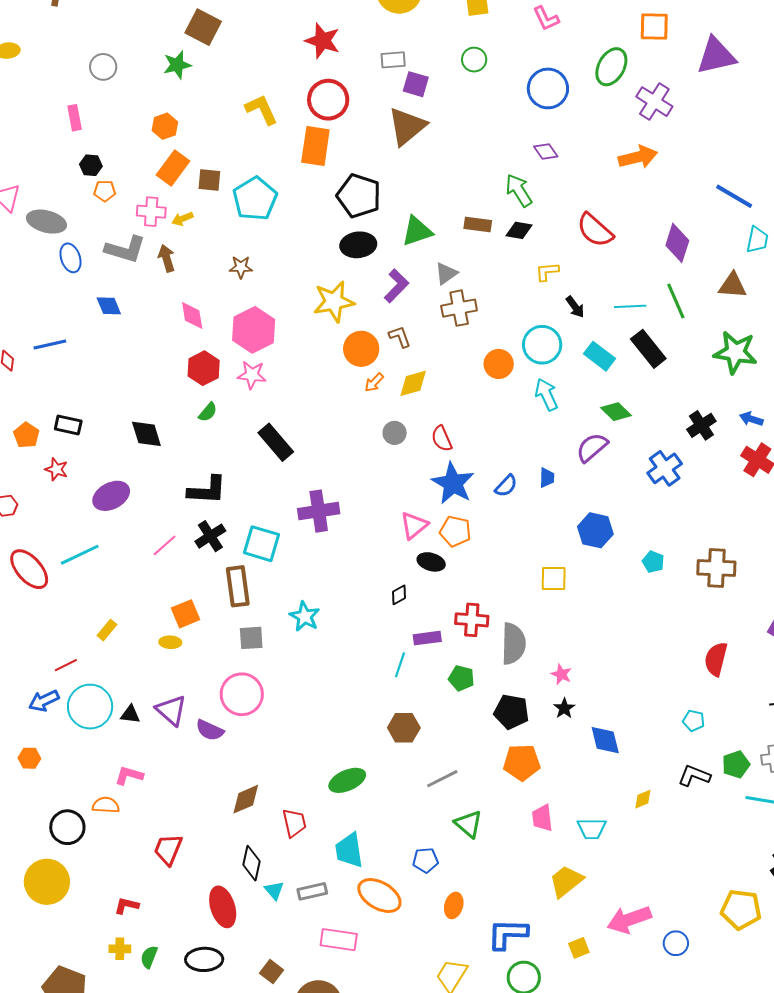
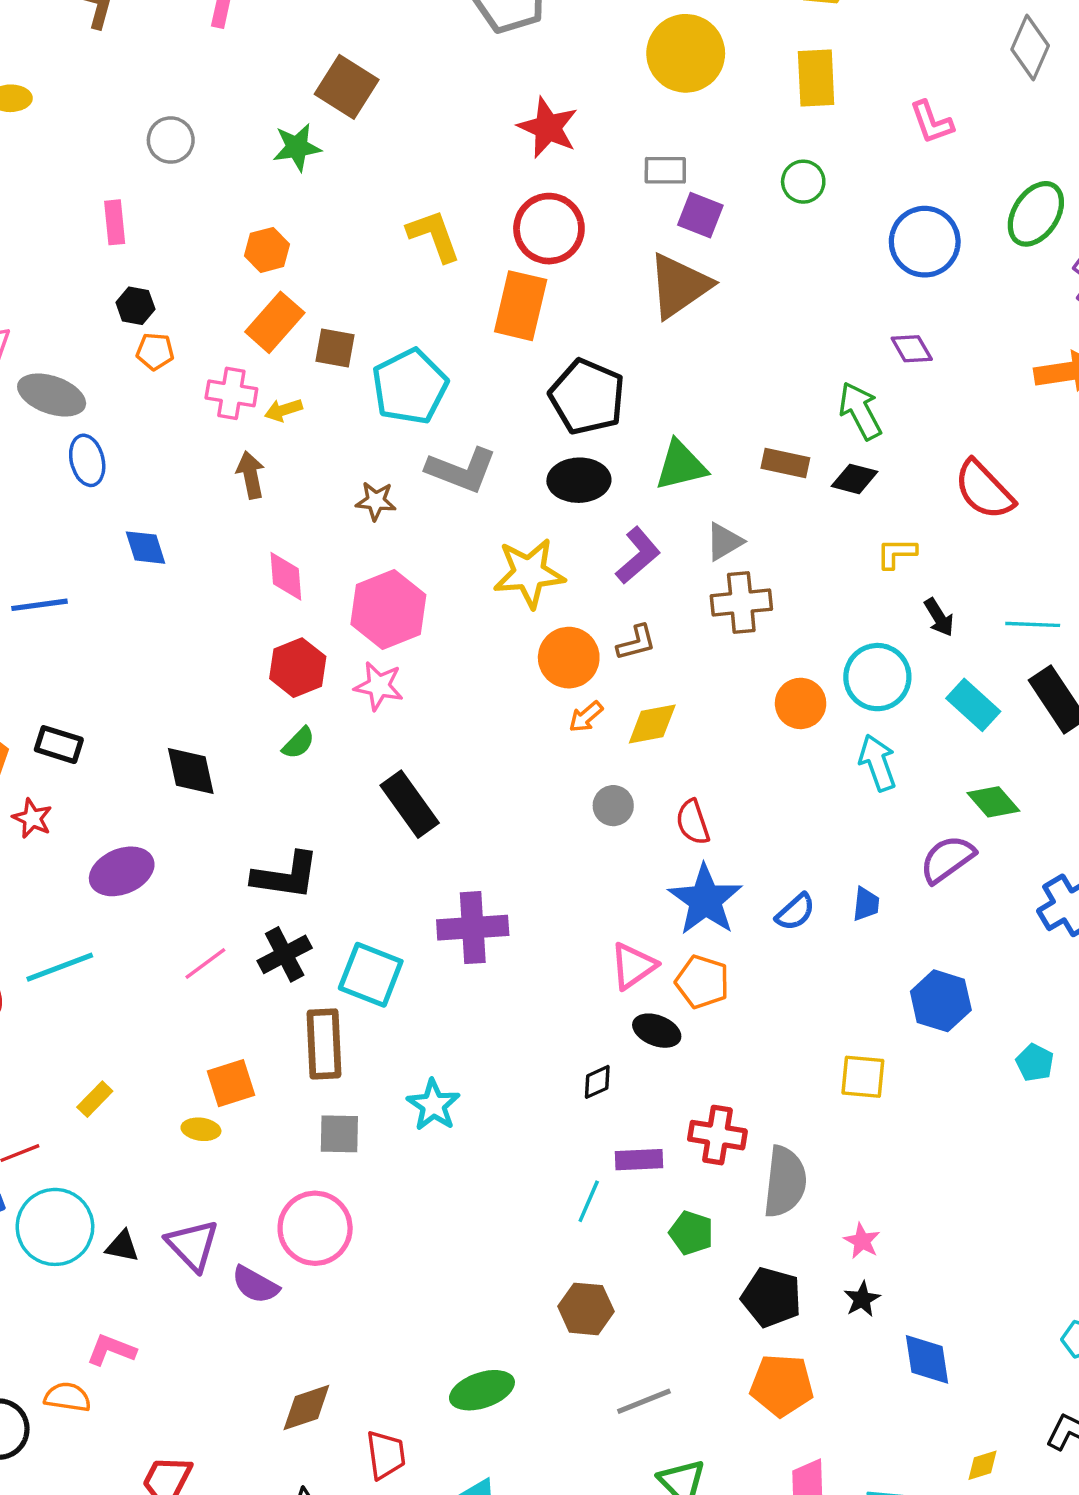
gray L-shape: (125, 249) -> (461, 470), moved
brown L-shape: (400, 337) -> (636, 643), turned 90

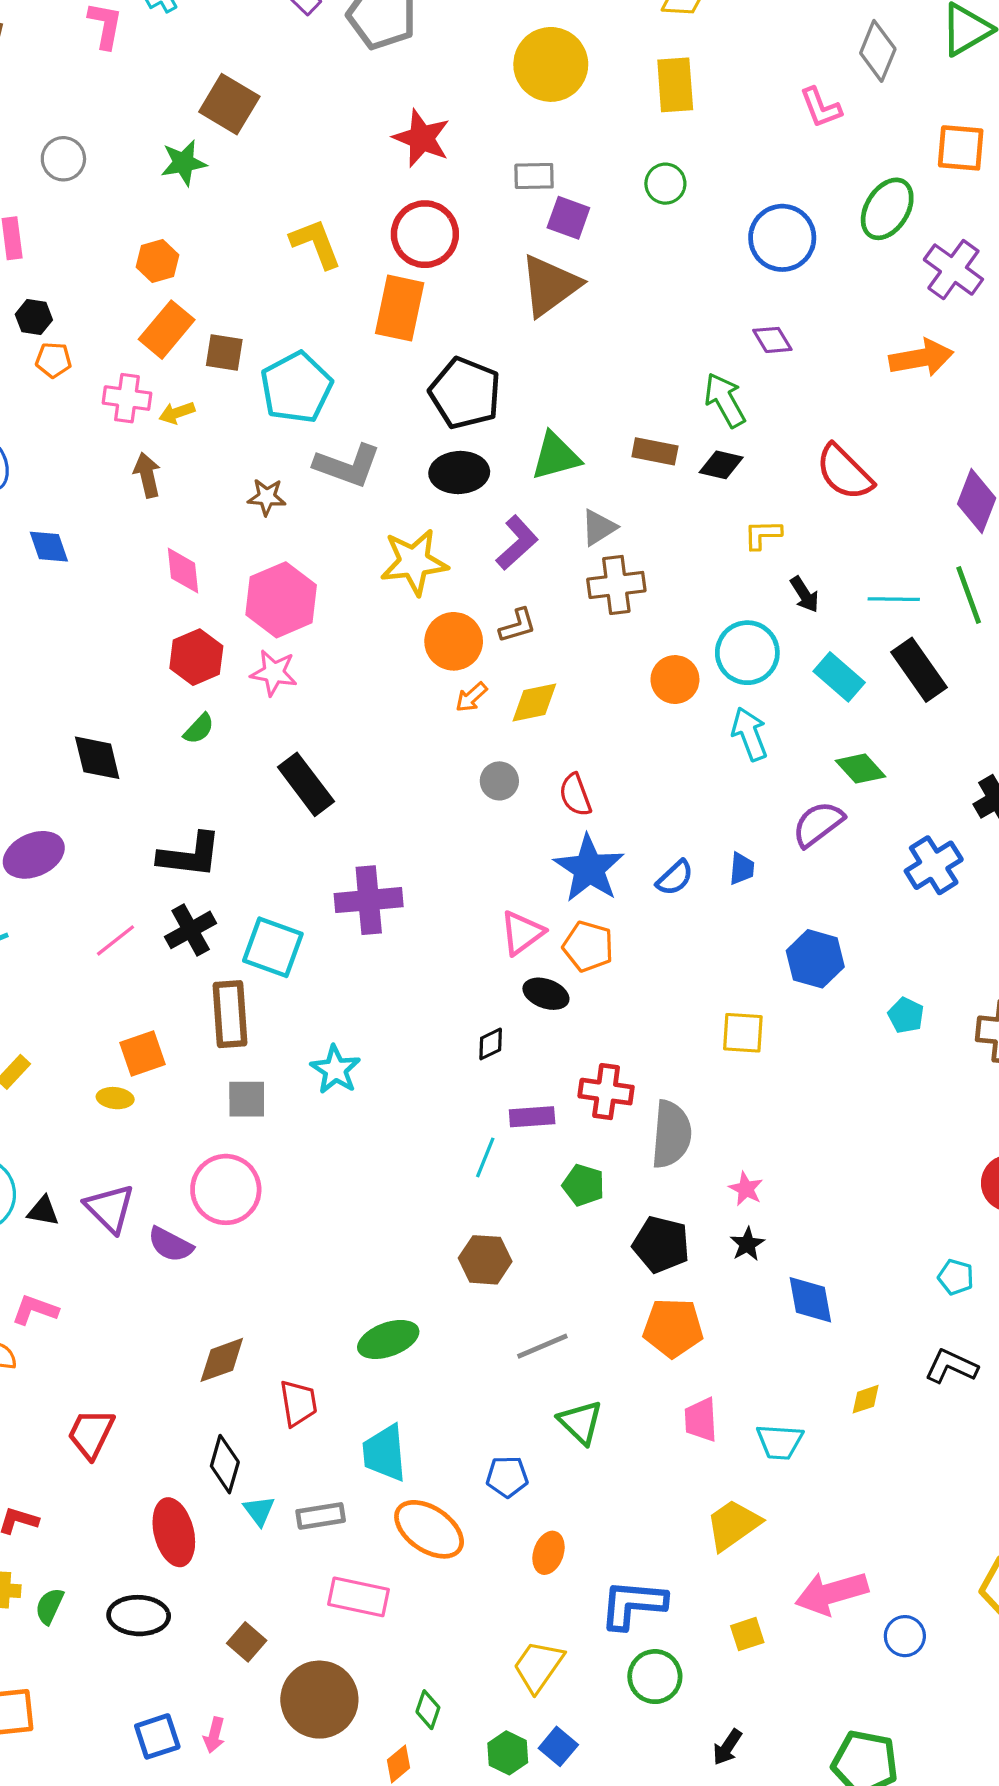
pink L-shape: (932, 122) -> (821, 108), moved

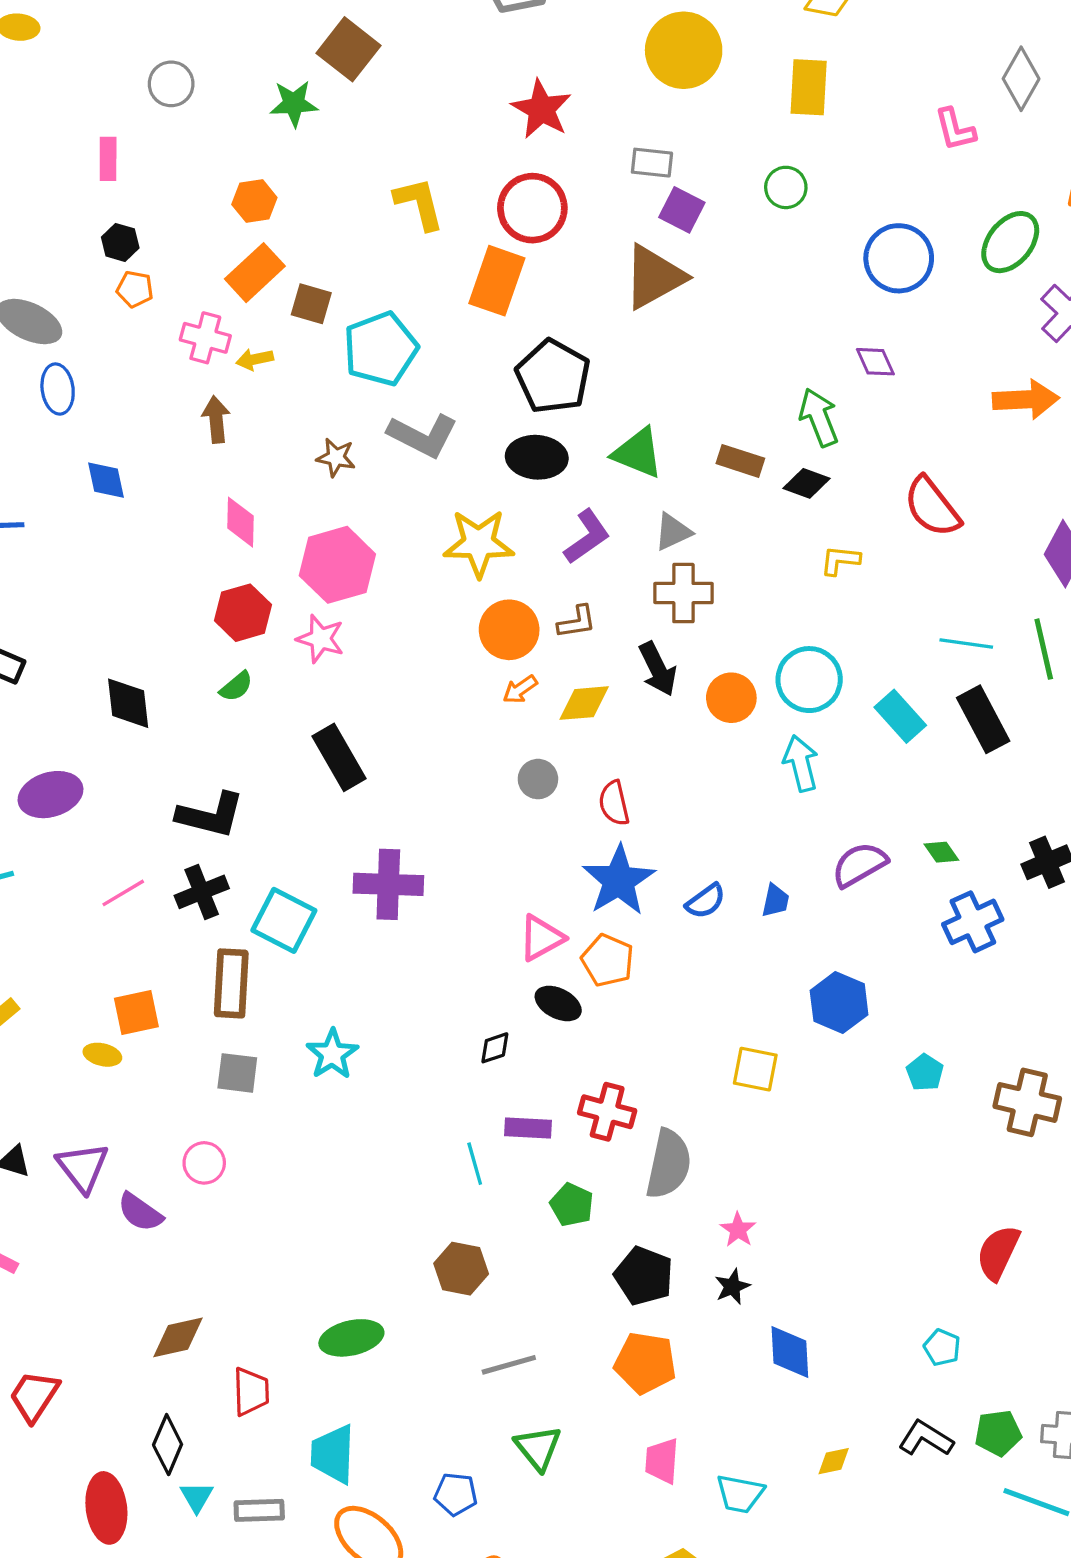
green triangle: (556, 456) -> (638, 453), turned 30
black arrow: (805, 594) -> (658, 669), moved, size x1.4
green diamond: (861, 769) -> (941, 852), moved, size x0.7
cyan line: (485, 1157) -> (475, 1164), turned -45
pink circle: (226, 1189) -> (204, 1163), size x0.6

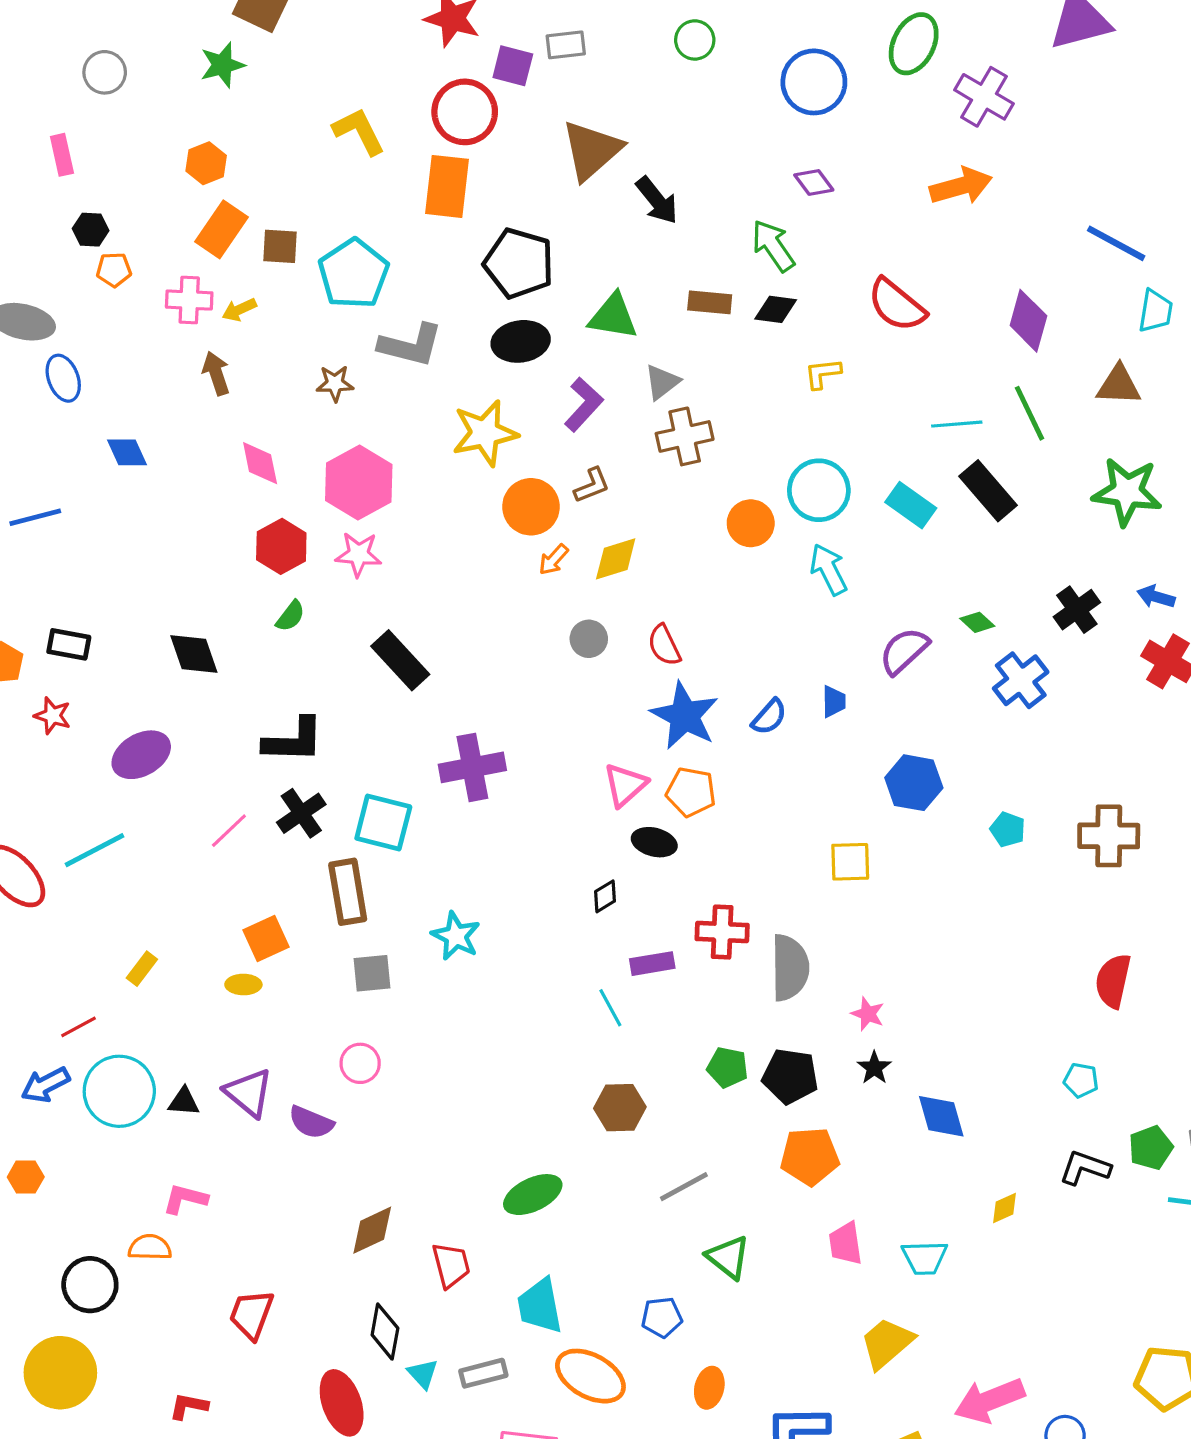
purple square: (682, 210) -> (513, 66), moved
black arrow: (658, 669) -> (657, 200), moved
green pentagon: (572, 1205) -> (727, 1067), moved

